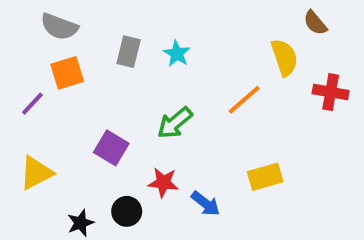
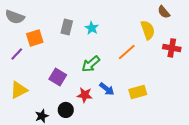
gray semicircle: (59, 27) -> (15, 17), moved
blue arrow: (206, 204) -> (107, 89), moved

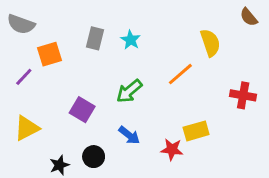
brown semicircle: (164, 12) -> (249, 17), moved
red cross: (172, 48) -> (243, 95), moved
blue arrow: (107, 89) -> (129, 135), moved
red star: (85, 95) -> (172, 149), moved

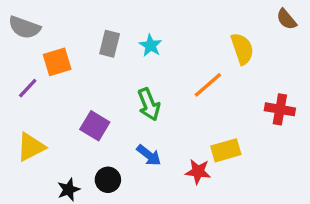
green arrow: (129, 91) -> (149, 104), turned -72

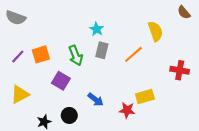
gray rectangle: (110, 44) -> (102, 50), moved
orange square: (57, 62) -> (41, 54), moved
green arrow: (149, 104) -> (76, 55), moved

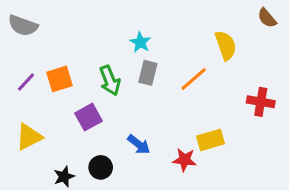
purple square: (61, 81) -> (88, 117), turned 30

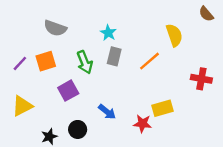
gray semicircle: (23, 26) -> (55, 28), moved

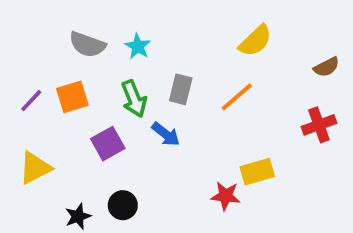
brown semicircle: (206, 14) -> (326, 67), moved, turned -77
cyan star: (108, 33) -> (138, 46), moved
yellow semicircle: (174, 35) -> (255, 41), moved, turned 65
red cross: (201, 79) -> (319, 125), turned -30
blue arrow: (107, 112) -> (166, 134), moved

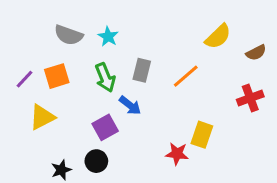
yellow semicircle: (255, 41) -> (218, 37), moved
purple square: (108, 144) -> (105, 127), moved
yellow triangle: (35, 168) -> (42, 117), moved
yellow rectangle: (257, 172) -> (202, 135), turned -55

